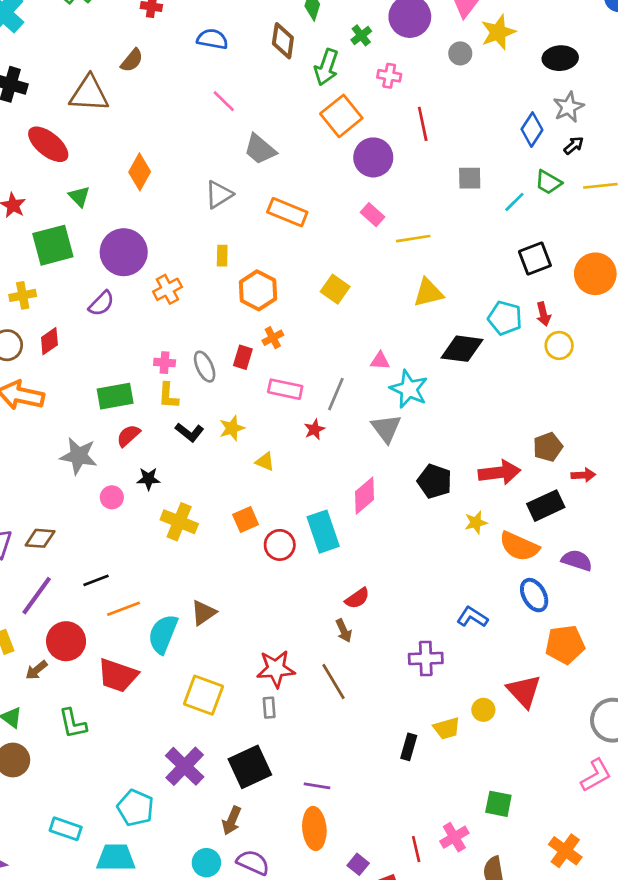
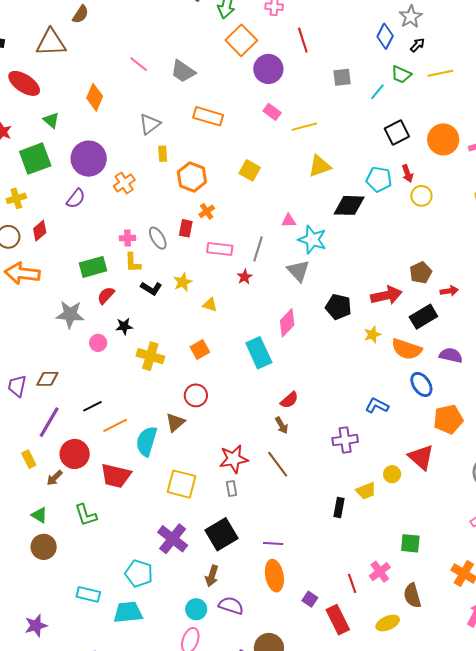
pink line: (224, 101) -> (139, 64), moved
gray triangle: (219, 194) -> (150, 124), moved
red circle: (280, 545) -> (196, 395), moved

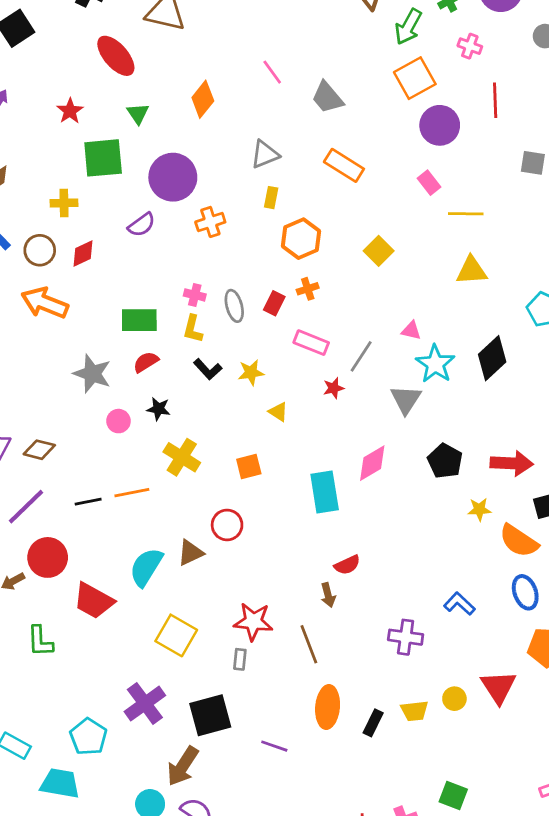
black diamond: (349, 205) -> (492, 358), moved, turned -60
orange line: (115, 425) -> (132, 493), moved
brown arrow: (212, 576) -> (183, 766), size x1.4
orange ellipse: (274, 576) -> (328, 707), moved

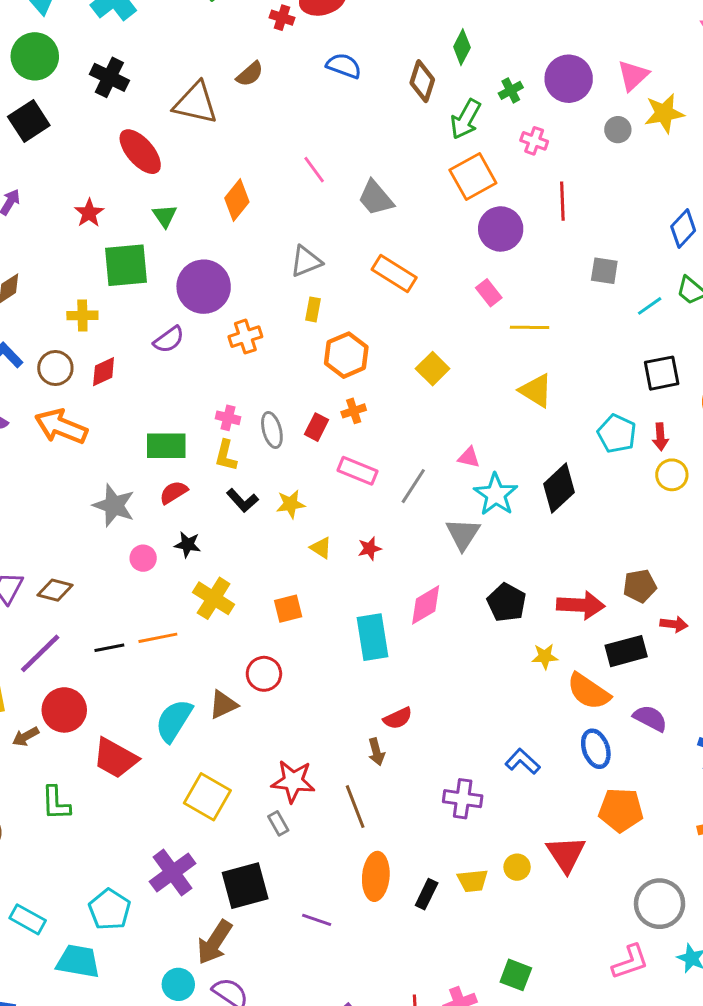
yellow triangle: (471, 271) -> (536, 391), turned 36
red star: (334, 388) -> (370, 548), moved
gray rectangle: (240, 659) -> (278, 823), turned -35

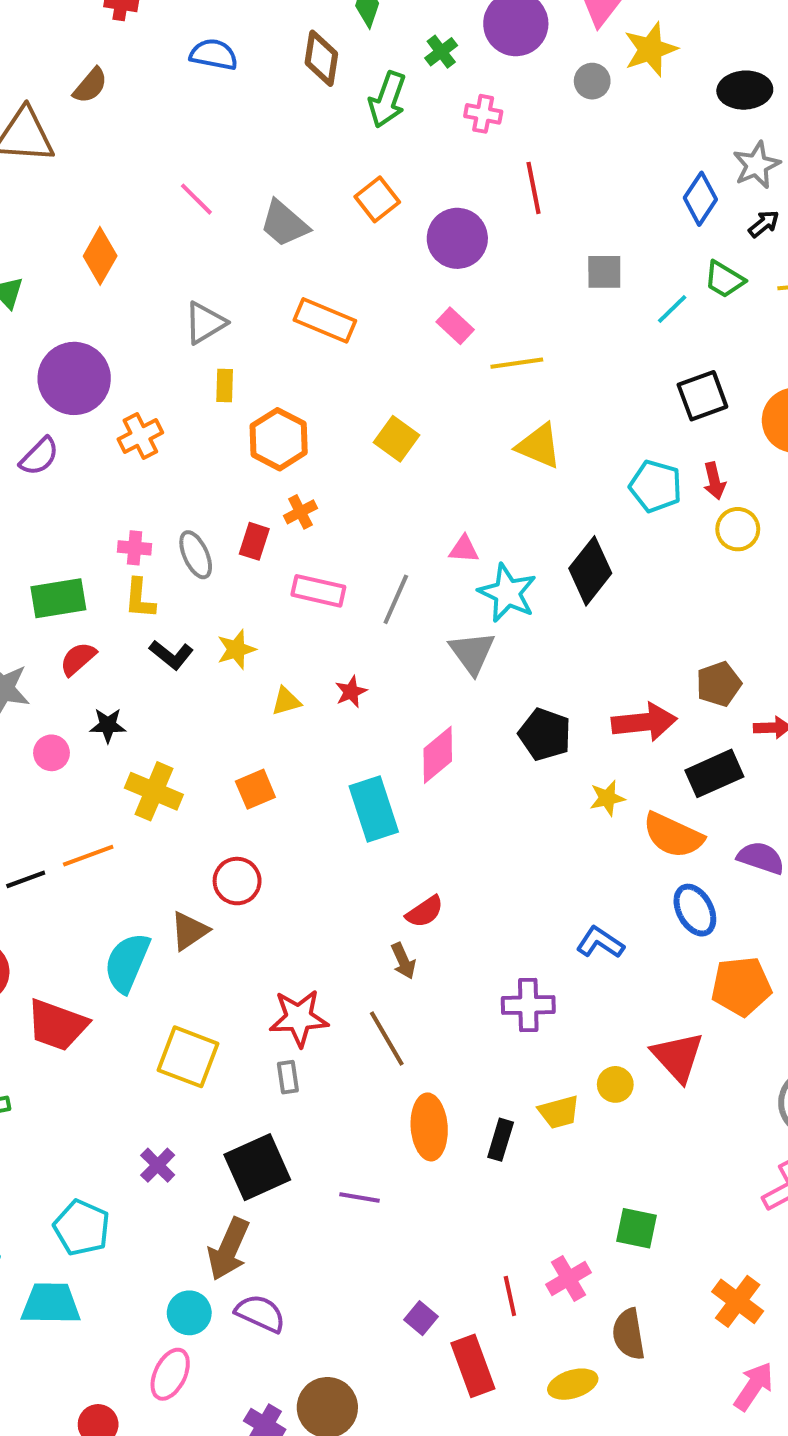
orange square: (473, 176) -> (377, 199), moved, size x0.7
yellow triangle: (321, 548) -> (286, 701), turned -40
gray rectangle: (278, 823) -> (288, 1077), turned 30
purple cross: (173, 873) -> (158, 1165), size x0.6

